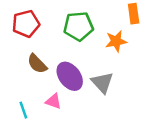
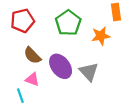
green pentagon: (78, 26) -> (68, 23), turned -30
pink triangle: (53, 101) -> (32, 79), moved

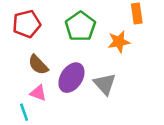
purple ellipse: (61, 66) -> (71, 78), turned 70

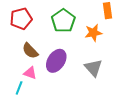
gray triangle: (105, 84) -> (93, 68), moved
cyan line: (24, 112) -> (19, 88), turned 40

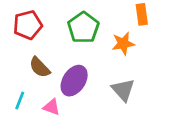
pink triangle: (30, 73) -> (52, 107), moved
cyan line: (19, 88) -> (20, 100), moved

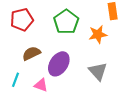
brown semicircle: (40, 67) -> (31, 53), turned 108

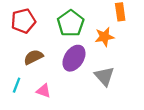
purple ellipse: (59, 64) -> (74, 58), moved

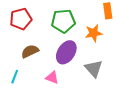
green pentagon: (71, 23) -> (63, 21), turned 30
pink triangle: (44, 91) -> (52, 78), moved

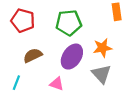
red pentagon: (21, 19) -> (23, 21), turned 30
orange star: (94, 33) -> (102, 48), moved

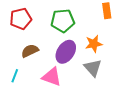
red pentagon: (23, 21) -> (21, 19), turned -30
pink triangle: (57, 84) -> (52, 77), size x1.5

